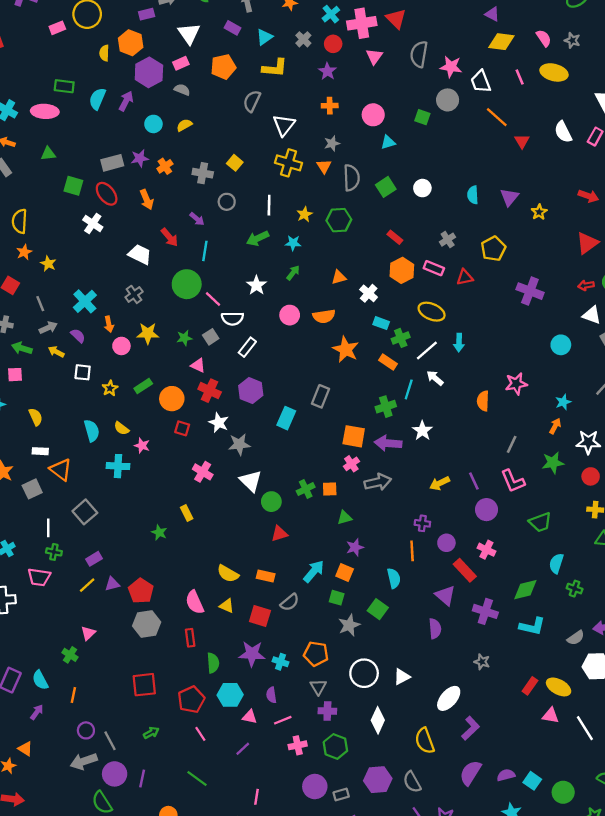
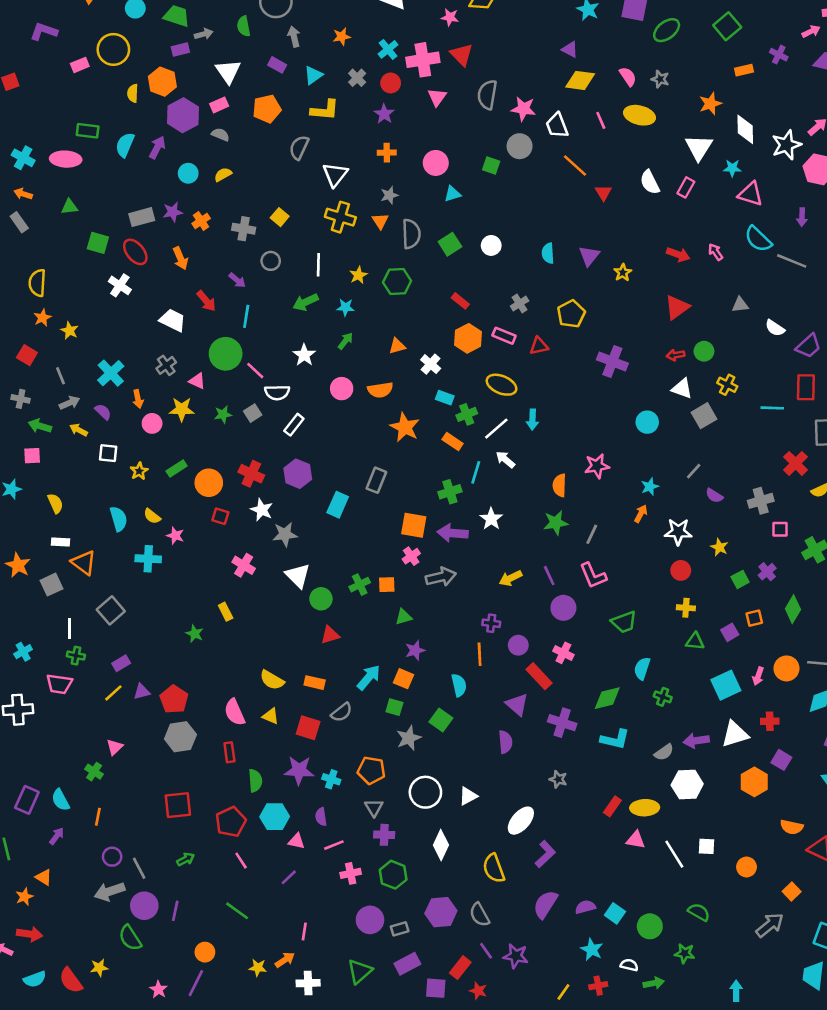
pink triangle: (198, 365) -> (197, 381), moved
green star: (553, 463) -> (556, 523), moved
yellow ellipse: (559, 687) -> (645, 808), turned -30

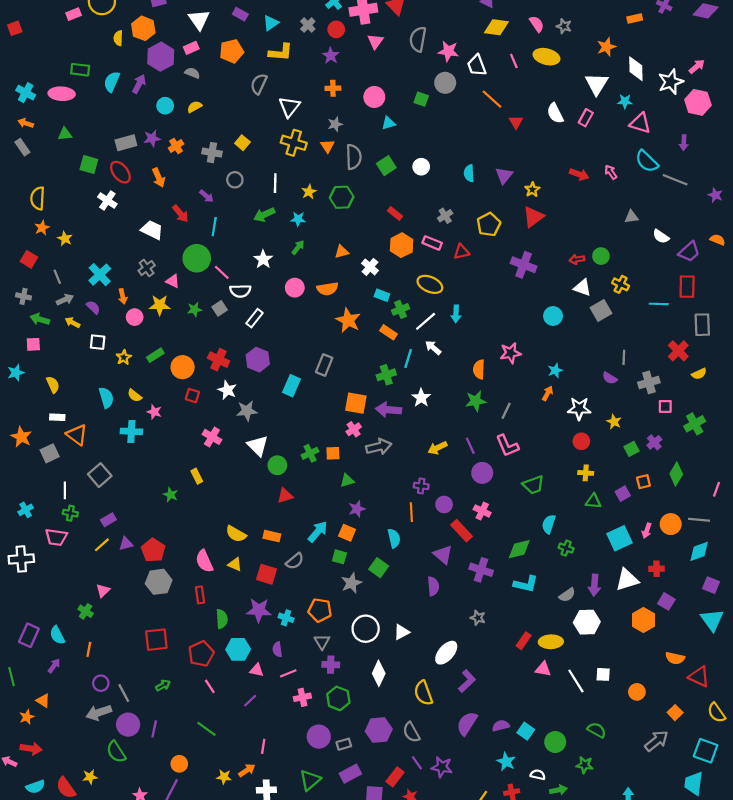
red triangle: (677, 307) -> (533, 217), moved
gray line: (694, 471) -> (624, 357), moved, turned -40
purple arrow: (696, 741) -> (594, 585), turned -78

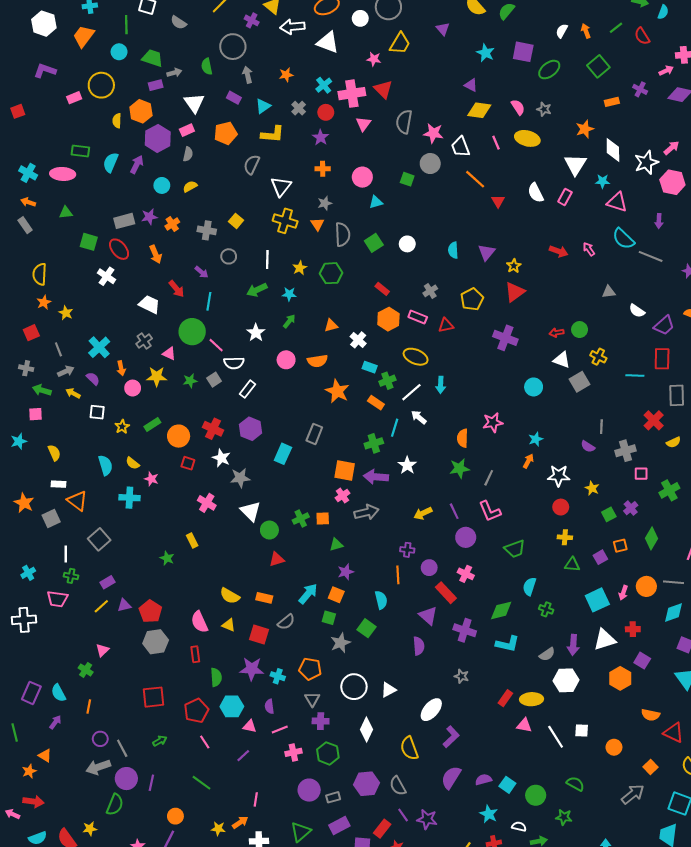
gray semicircle: (192, 73) -> (188, 154), turned 80
red square: (29, 259) -> (31, 333), turned 35
green semicircle: (116, 752) -> (115, 805), turned -125

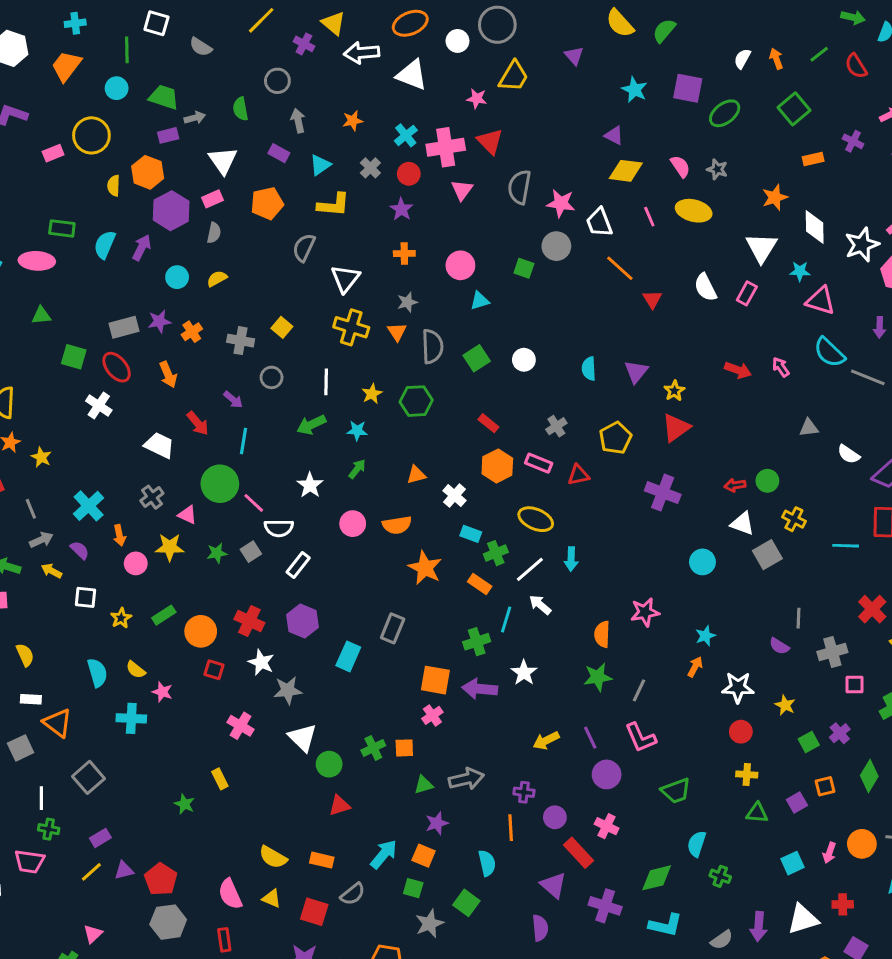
gray circle: (233, 47) -> (277, 81), size x0.7
gray arrow: (367, 512) -> (466, 779), moved
cyan square: (597, 600) -> (793, 863), size x0.7

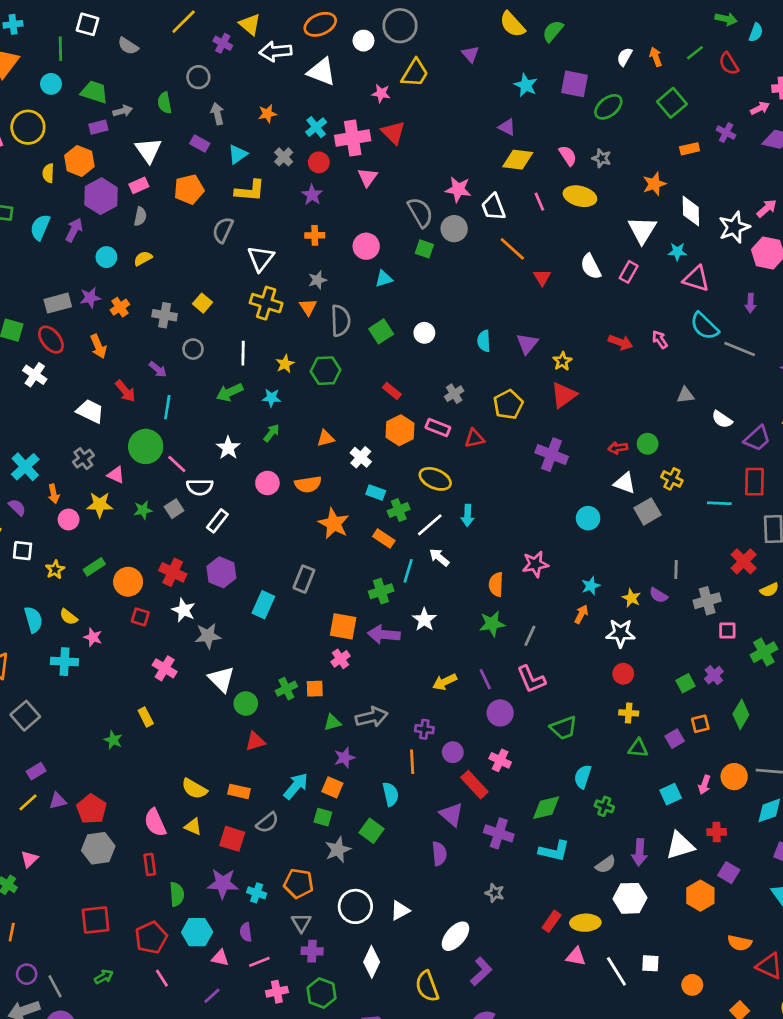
gray semicircle: (519, 187) -> (420, 212), moved, turned 140
yellow star: (785, 705) -> (631, 598), moved

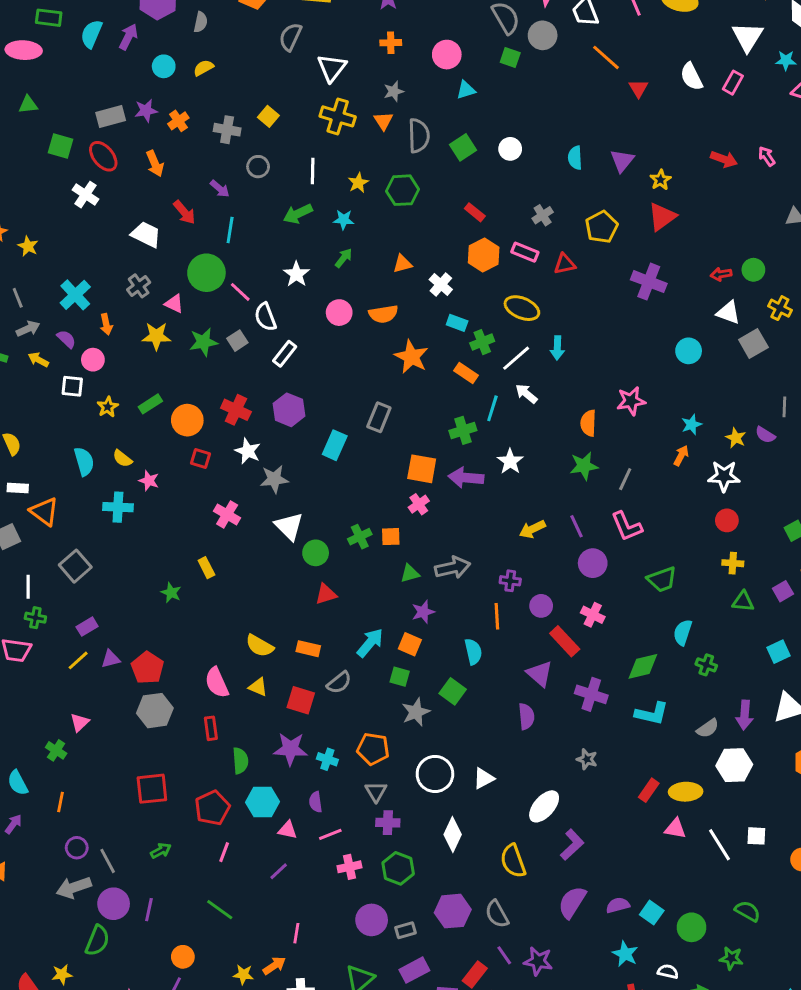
white semicircle: (200, 487) -> (265, 317), turned 70
green star: (143, 510) -> (204, 342), size x1.4
pink circle: (69, 520) -> (93, 360), moved
pink line: (162, 978) -> (224, 852), turned 54

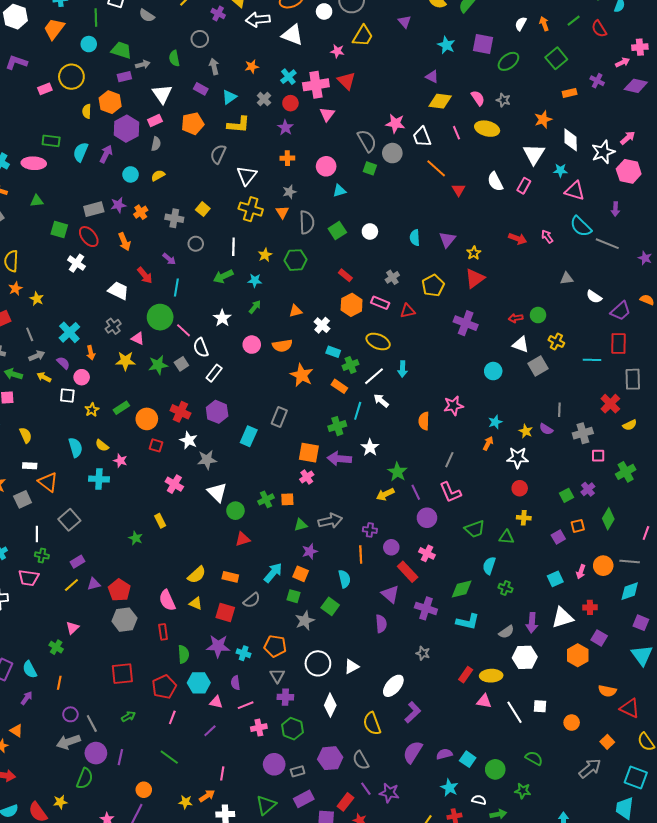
green star: (584, 466) -> (397, 472), moved, turned -30
green triangle: (743, 601) -> (506, 537), moved
yellow semicircle: (260, 646) -> (197, 575), turned -72

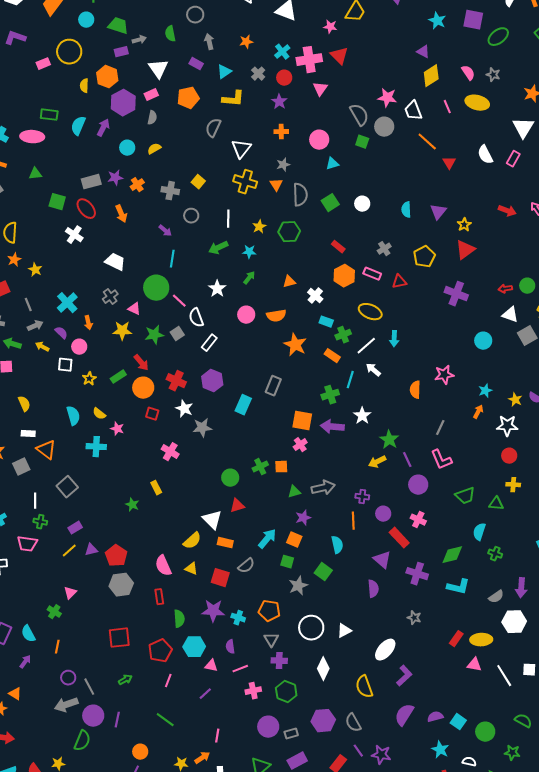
yellow diamond: (440, 101) -> (431, 76), turned -40
red arrow: (145, 275) -> (141, 363), moved
white triangle: (217, 492) -> (212, 520), moved

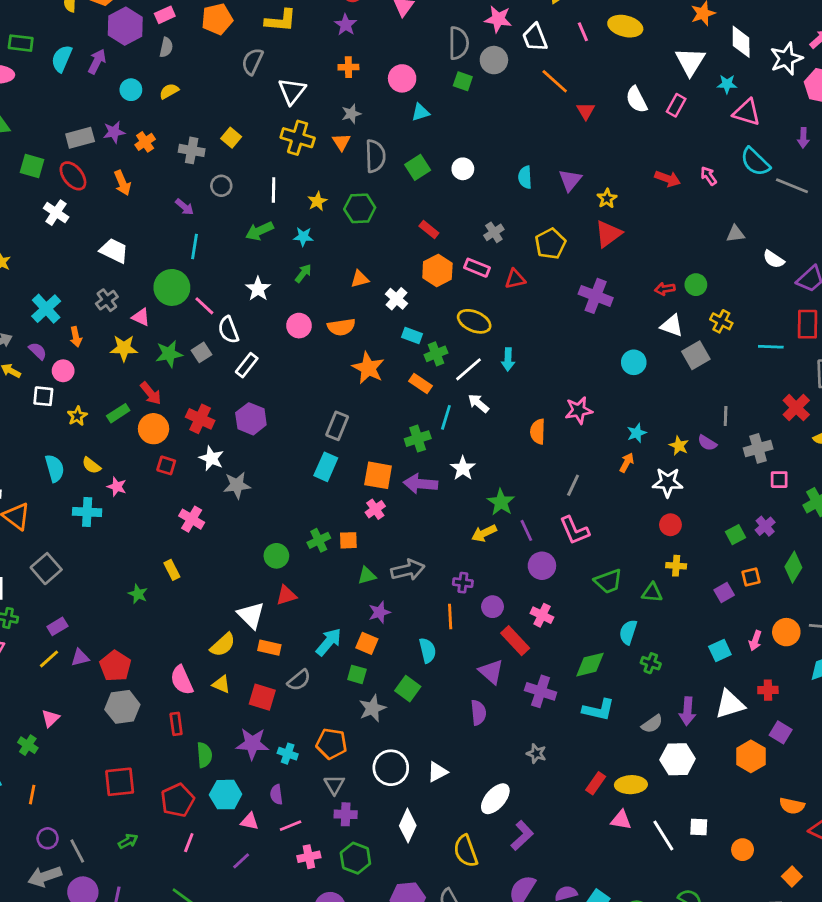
gray semicircle: (359, 115) -> (459, 43), turned 30
cyan rectangle: (243, 405) -> (326, 467), moved

